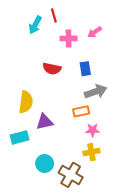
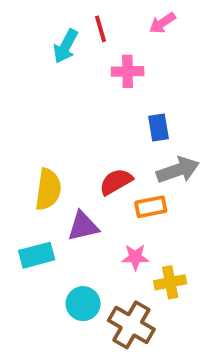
pink arrow: (95, 32) -> (162, 23), moved
red semicircle: (52, 69) -> (116, 182), moved, turned 138
pink star: (93, 130) -> (135, 257), moved

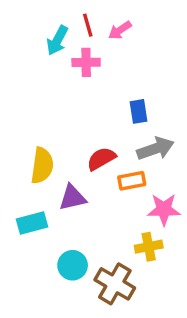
pink arrow: (162, 23) -> (120, 30), moved
pink cross: (128, 71) -> (86, 62), moved
pink star: (135, 257) -> (164, 209), moved, size x1.4

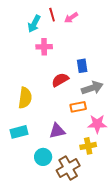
pink cross: (86, 62) -> (44, 47), moved
red semicircle: (101, 159) -> (60, 80), moved
purple triangle: (73, 198) -> (57, 131), moved
brown cross: (115, 284) -> (68, 168), turned 30

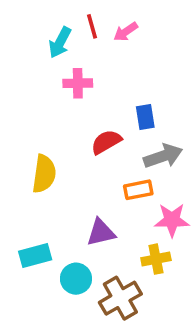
cyan rectangle: (19, 132) -> (35, 256), moved

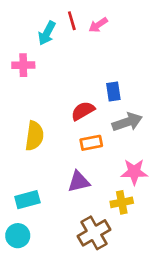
pink cross: (78, 83) -> (23, 65), moved
orange rectangle: (138, 190) -> (91, 143), moved
cyan circle: (76, 279) -> (18, 236), moved

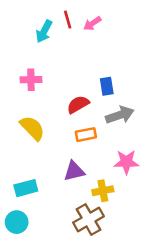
pink cross: (23, 65) -> (31, 80), moved
yellow semicircle: (34, 136) -> (32, 128), turned -52
yellow cross: (122, 202) -> (103, 191), moved

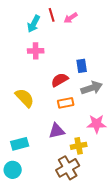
pink cross: (31, 80) -> (36, 51), moved

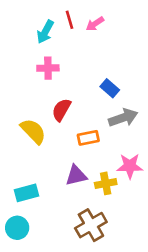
blue rectangle: (82, 66) -> (110, 88), turned -40
red semicircle: (60, 80) -> (61, 110), moved, turned -30
yellow cross: (79, 146) -> (106, 183), moved

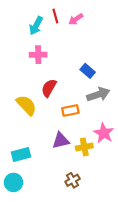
pink star: (130, 166) -> (104, 133), turned 30
brown cross: (91, 225) -> (73, 180), size x0.6

